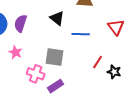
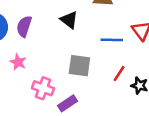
blue line: (81, 34) -> (112, 40), moved
gray square: (54, 57) -> (79, 66), moved

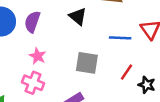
pink star: (18, 62) -> (37, 56), moved
pink cross: (43, 88) -> (33, 83), moved

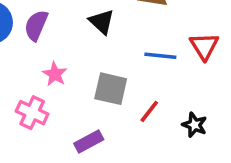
pink star: (37, 56) -> (55, 74), moved
red line: (127, 72) -> (149, 111), moved

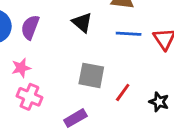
blue line: (160, 56) -> (129, 34), moved
pink star: (55, 74) -> (21, 68), moved, turned 30

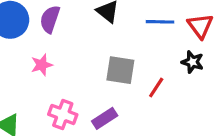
pink cross: (29, 97) -> (63, 114), moved
black star: (159, 102) -> (192, 62), moved

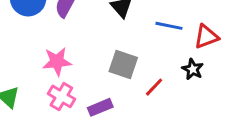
red triangle: (200, 26) -> (206, 37), turned 36
pink star: (42, 65) -> (57, 62), moved, size x1.4

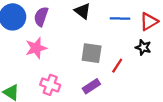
pink star: (57, 62) -> (36, 48), moved
purple rectangle: (100, 107) -> (91, 86), moved

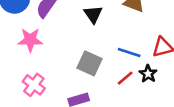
blue line: (120, 19) -> (129, 53), moved
red line: (117, 66) -> (125, 78), moved

